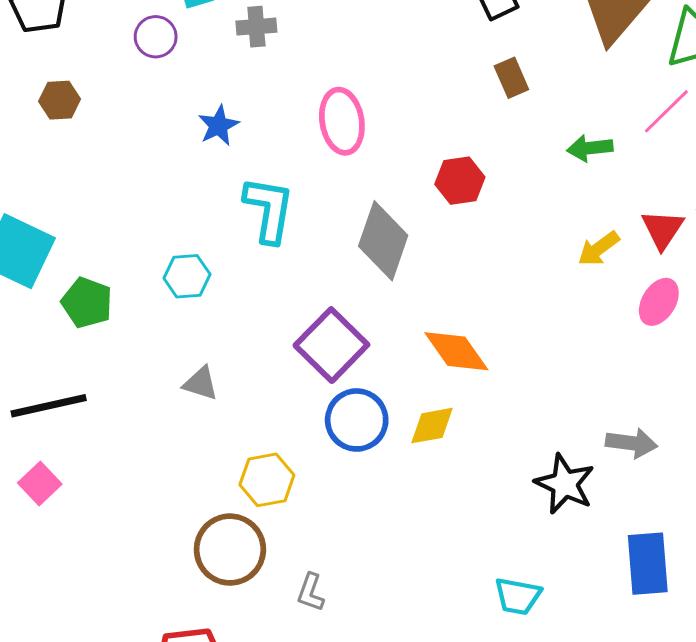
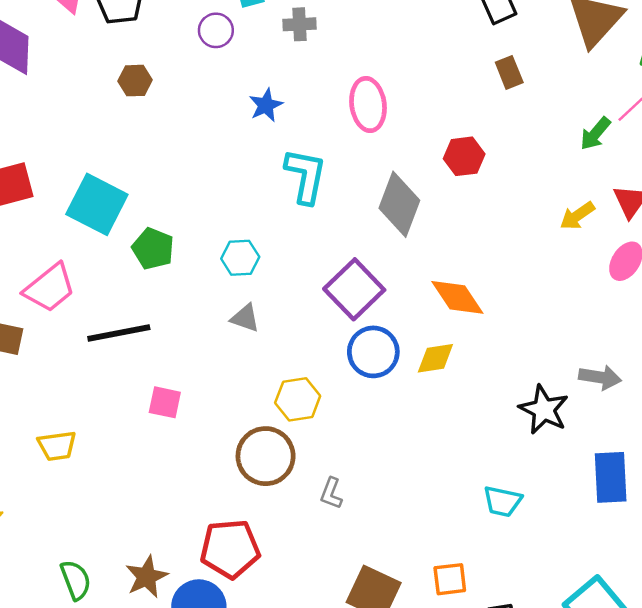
green arrow: (590, 148) -> (595, 134), moved, turned -45
cyan hexagon: (187, 276) -> (240, 258), moved
pink square: (40, 484) -> (165, 402), moved, turned -36

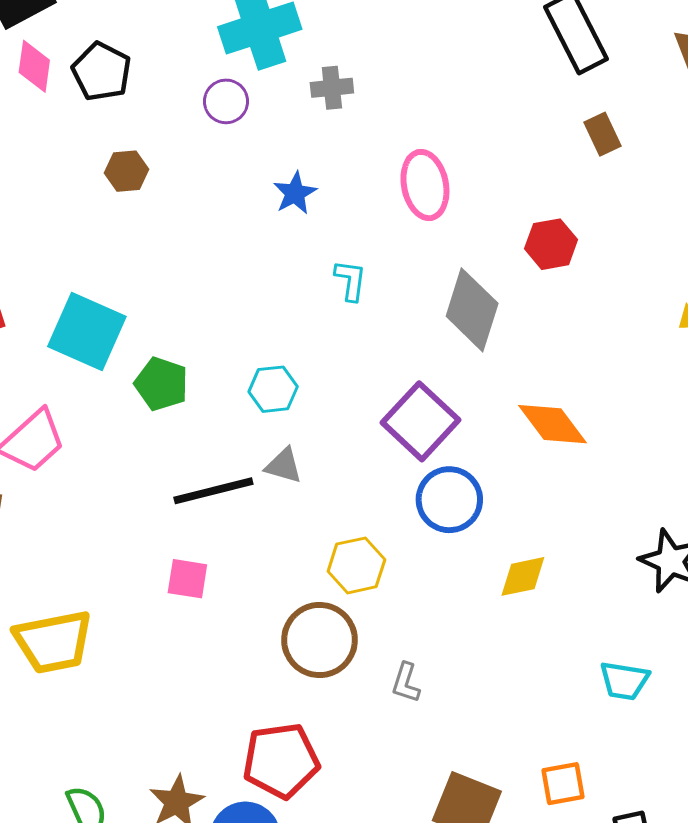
cyan L-shape: (306, 176) -> (351, 280), size x0.6
black line: (119, 333) -> (213, 491), moved
yellow diamond: (435, 358) -> (523, 576), moved
yellow trapezoid: (57, 446) -> (53, 642), size x1.6

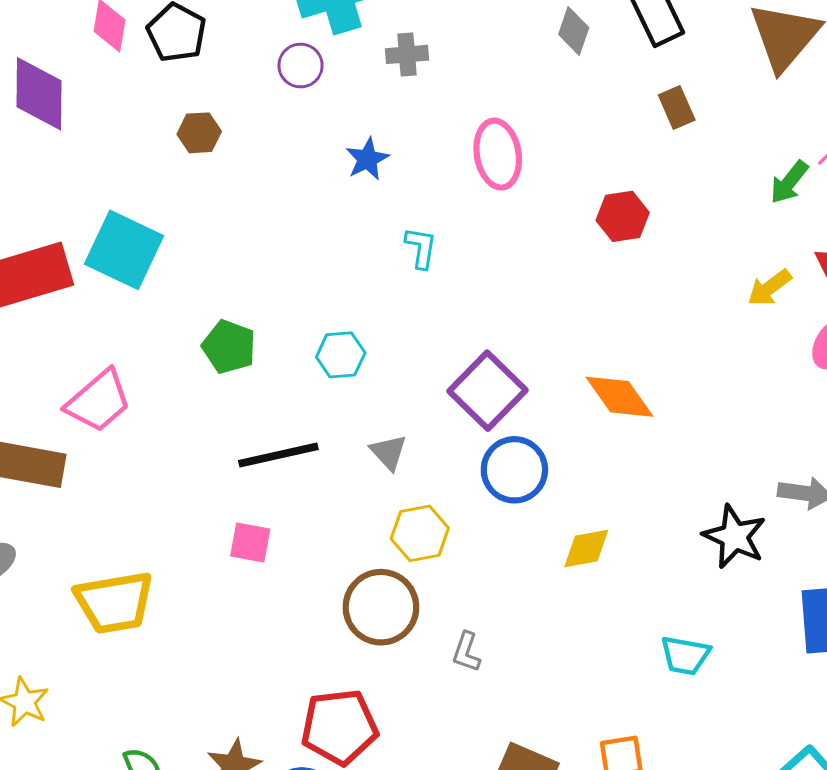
gray diamond: (472, 310) -> (574, 31), moved, size x0.6
cyan square: (87, 332) -> (124, 250), moved
gray triangle: (284, 466) -> (388, 452), moved, turned 30

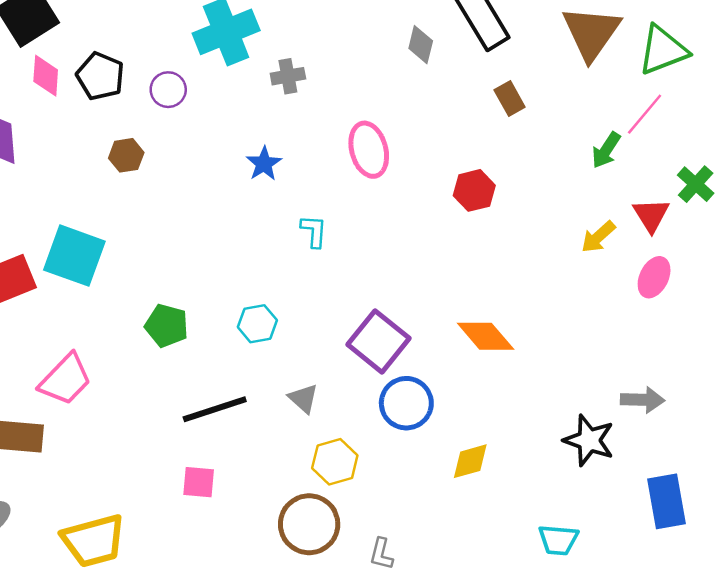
purple circle: (301, 66) -> (168, 90), moved

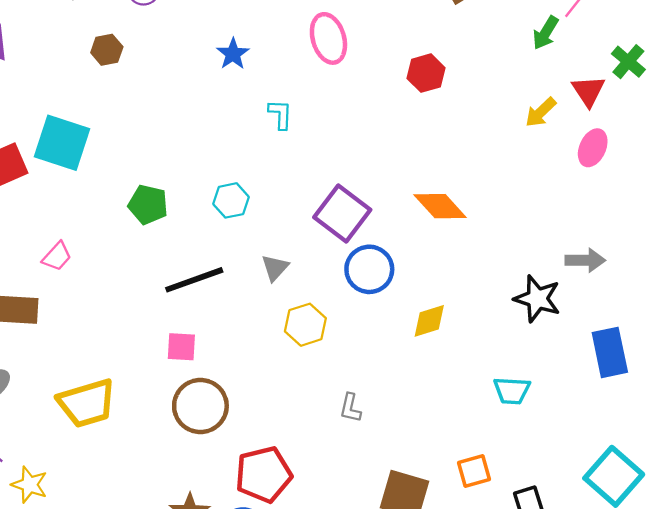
pink trapezoid: (65, 379) -> (57, 256), size x0.6
gray triangle: (303, 399) -> (275, 268), turned 32
brown circle: (309, 524) -> (200, 406), moved

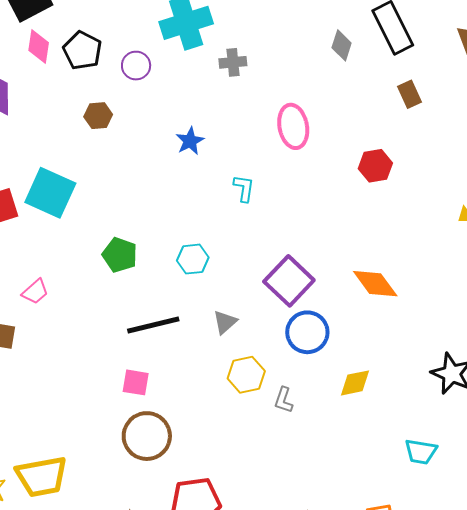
blue star: (233, 54) -> (190, 141), moved
yellow trapezoid: (87, 403) -> (42, 477), moved
gray L-shape: (350, 408) -> (284, 400), moved

